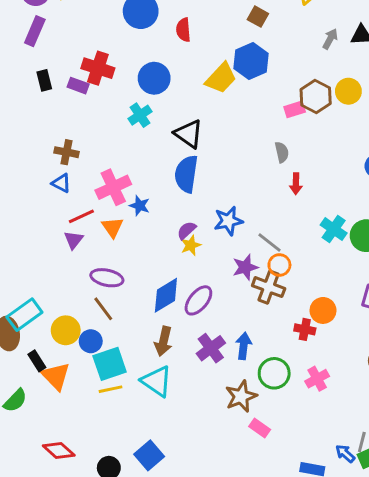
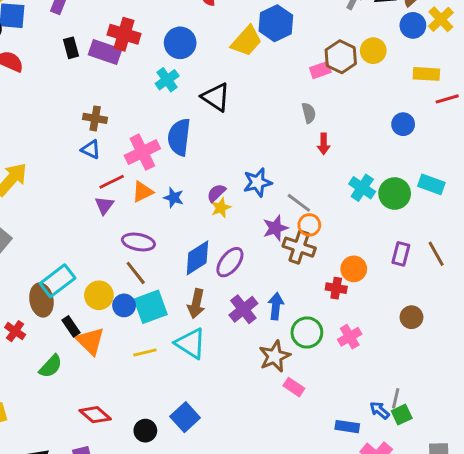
purple rectangle: (78, 86) -> (105, 52), size x1.5
blue semicircle: (186, 174) -> (179, 137), moved
blue star: (140, 206) -> (174, 198), moved
orange triangle: (112, 227) -> (143, 192), turned 40
cyan square: (110, 364) -> (151, 307), moved

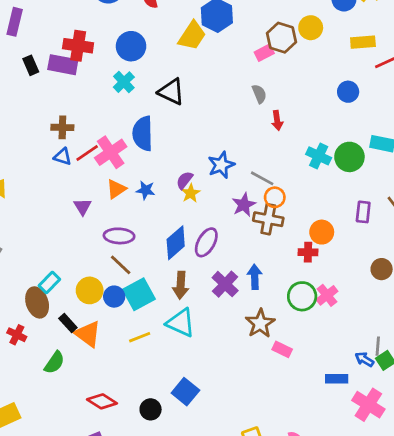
red line: (112, 182) -> (87, 153), moved
cyan rectangle: (58, 281) -> (49, 283), size x0.7
green circle: (307, 333) -> (302, 296), moved

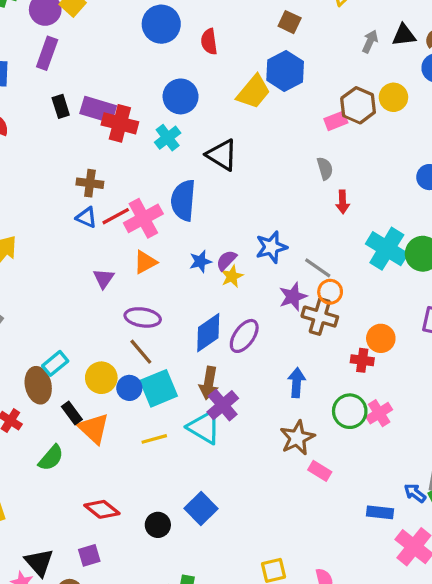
red cross: (78, 46) -> (120, 123), moved
cyan cross: (319, 156) -> (387, 249), size x1.4
blue star: (146, 190) -> (200, 261), moved, turned -30
purple cross: (225, 284) -> (223, 405), moved

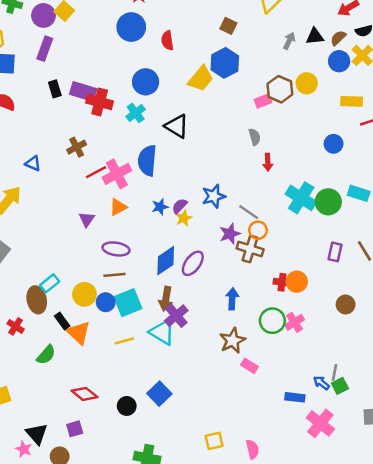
brown cross: (90, 183) -> (77, 147), turned -36
blue triangle: (86, 217) -> (33, 163), moved
orange circle: (381, 338) -> (297, 282), moved
brown line: (141, 352) -> (115, 275), turned -55

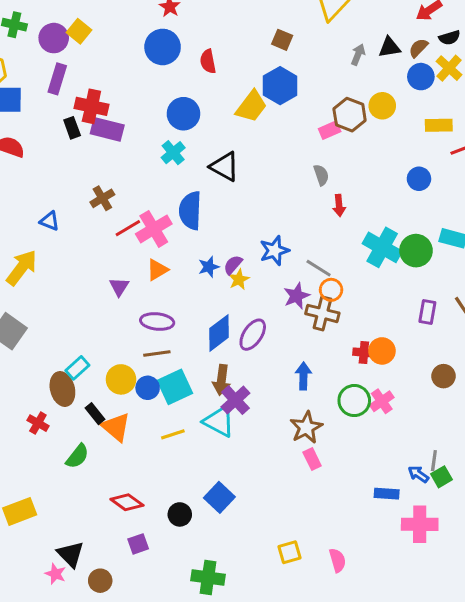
red cross: (100, 102) -> (91, 106), moved
pink rectangle: (249, 366) -> (312, 459), moved, turned 35
pink cross: (320, 423) -> (420, 524), turned -36
purple square: (75, 429) -> (138, 544), moved

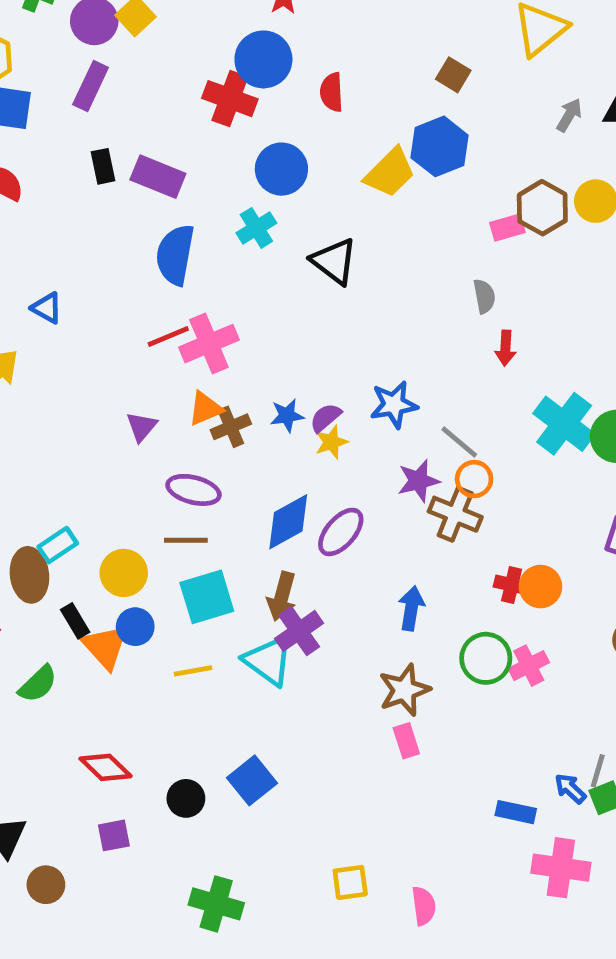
red cross: (91, 106) -> (230, 99), moved
brown cross: (102, 198) -> (231, 427), moved
blue semicircle: (190, 211) -> (175, 255), moved
blue circle: (148, 388) -> (135, 627), moved

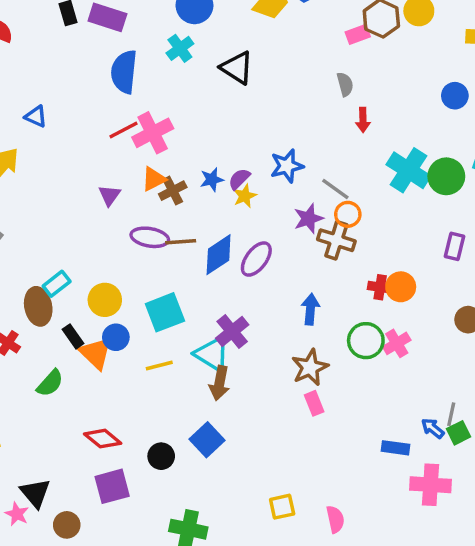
brown line: (186, 540) -> (181, 242), moved
brown arrow: (282, 596) -> (220, 383), moved
purple square: (114, 835) -> (112, 486), size x1.5

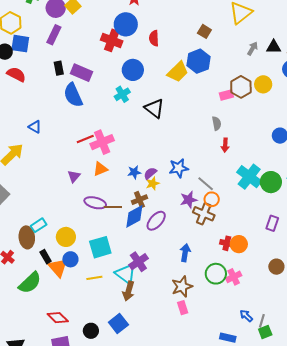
blue semicircle: (124, 72) -> (73, 95), moved, turned -35
brown cross: (173, 191) -> (139, 200), moved
green semicircle: (50, 383) -> (30, 283), size x1.4
blue arrow: (433, 428) -> (246, 316), moved

